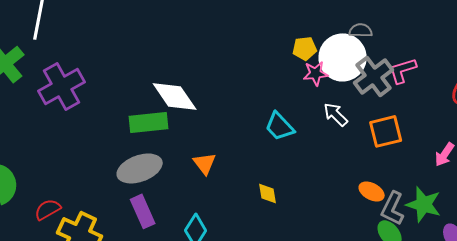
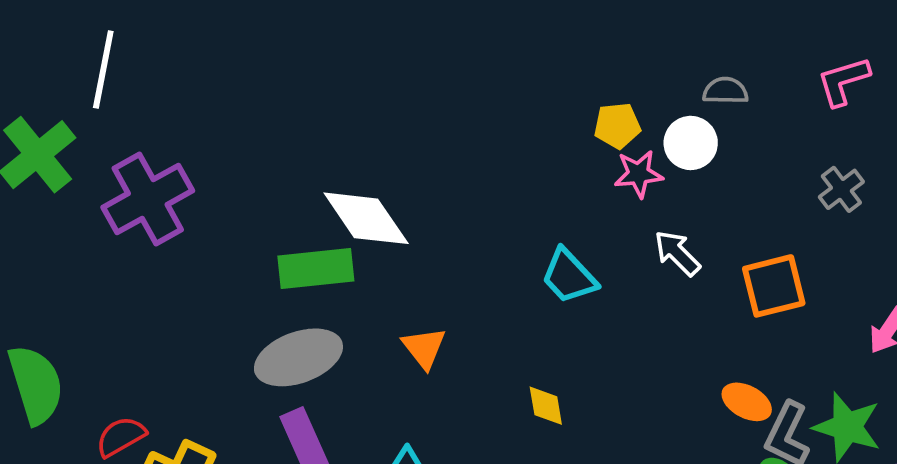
white circle: (343, 57) -> (691, 143), size x0.6
pink L-shape: (403, 70) -> (843, 81), moved
gray cross: (374, 76) -> (841, 189), moved, size x0.6

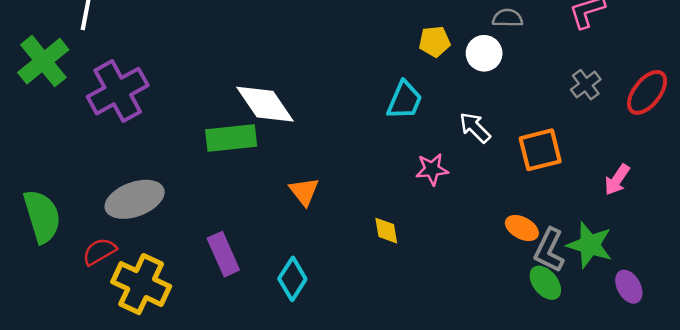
pink star: (639, 174) -> (432, 169), moved
cyan trapezoid: (569, 276) -> (405, 100), moved, turned -114
gray ellipse: (298, 357) -> (135, 199), moved

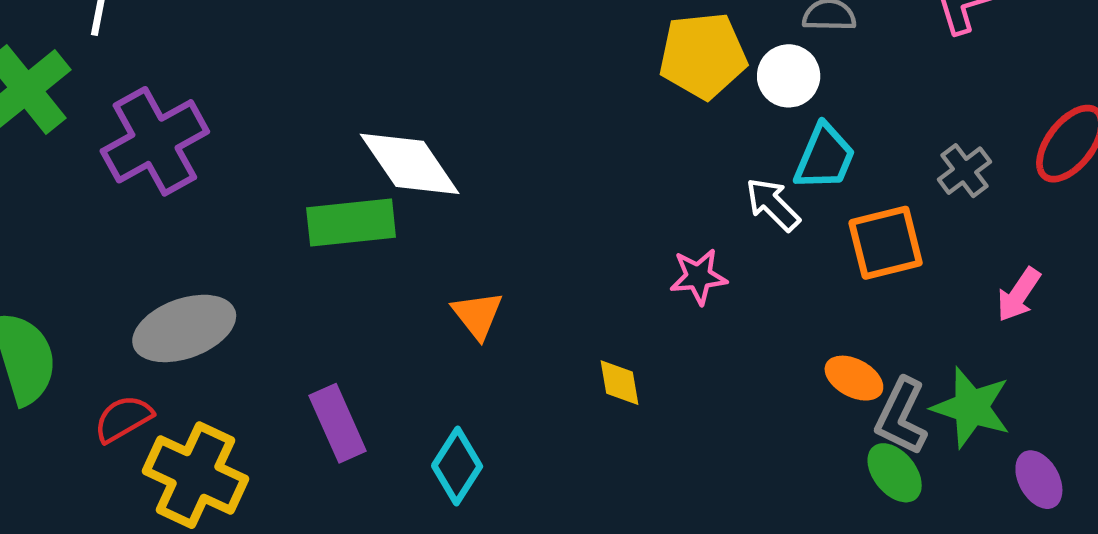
yellow pentagon: (435, 42) -> (703, 56), size x1.6
gray cross: (586, 85) -> (964, 171), moved
cyan trapezoid: (405, 100) -> (825, 157), moved

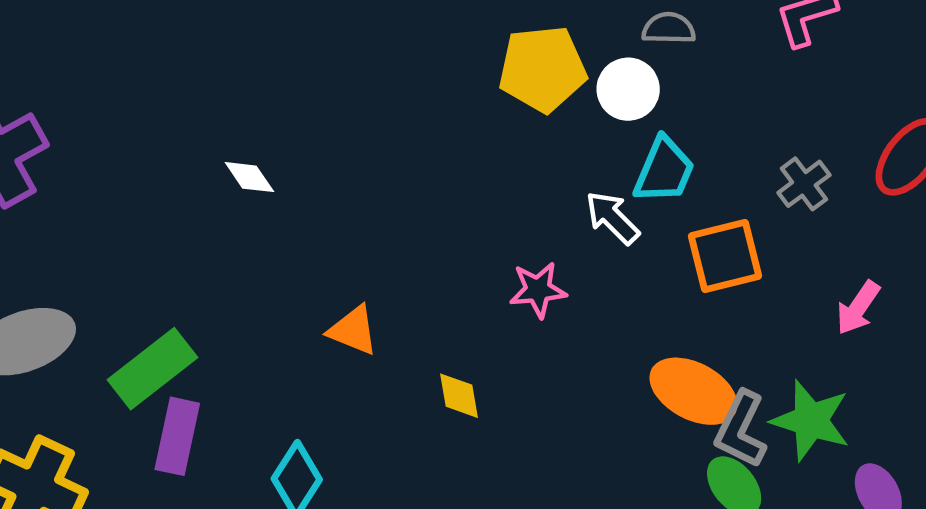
white diamond: (410, 164) -> (249, 177), size x0.5
green rectangle: (351, 222) -> (152, 369), moved, turned -32
orange triangle: (477, 315) -> (353, 330), moved, turned -30
orange ellipse: (854, 378) -> (693, 391), size x1.5
purple rectangle: (338, 423) -> (177, 436), turned 36

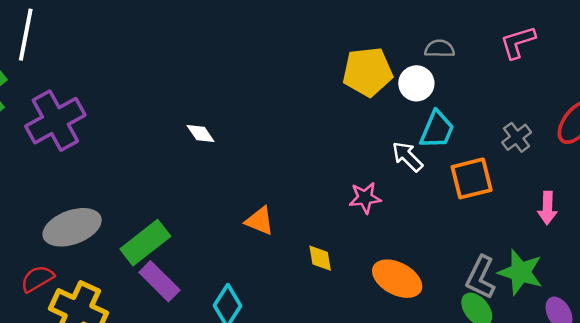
pink arrow: (858, 308) -> (547, 208), turned -32
orange ellipse: (693, 391) -> (397, 279), moved
purple rectangle: (177, 436) -> (159, 281), turned -57

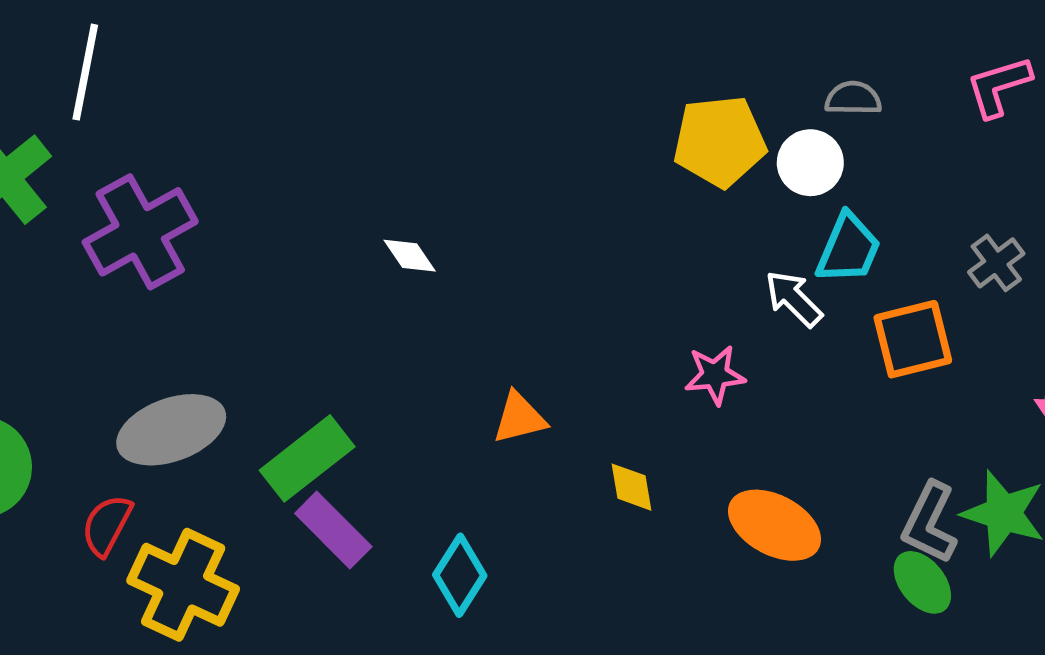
orange triangle: (260, 221) -> (519, 418), turned -36
red semicircle: (37, 279) -> (107, 525), turned -32

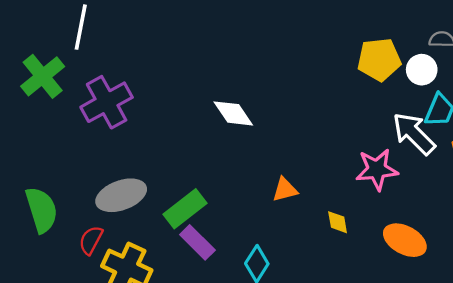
white diamond: (410, 256) -> (233, 113), size x1.6
white arrow: (794, 299) -> (414, 134), size x1.6
pink star: (715, 375) -> (377, 169), size x1.5

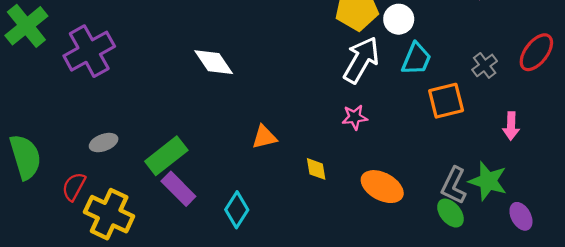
white arrow: (414, 134) -> (361, 60), moved, turned 75
pink star: (377, 169) -> (355, 117), size x0.6
gray ellipse: (121, 195) -> (104, 143), size x0.6

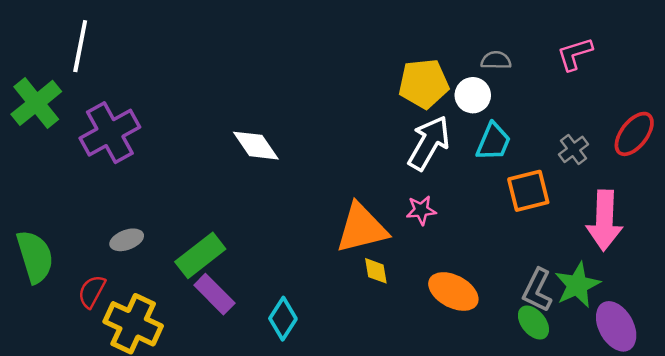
pink arrow: (511, 126) -> (604, 220), size x1.8
orange triangle: (264, 137) -> (362, 228), moved, size x1.8
green star: (488, 181) -> (577, 285), turned 30
purple ellipse: (521, 216) -> (616, 326), size x1.5

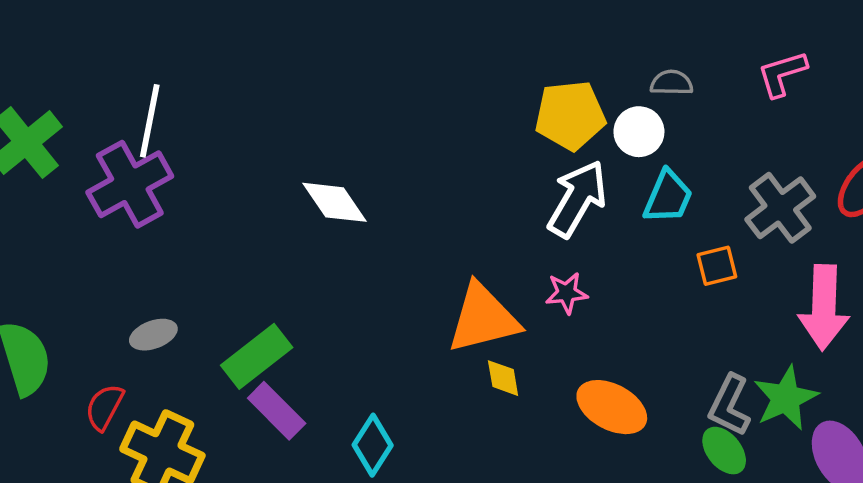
white line: (80, 46) -> (150, 121), moved
gray cross: (573, 149) -> (780, 208), size x1.6
orange square: (528, 191) -> (717, 266), size x0.7

